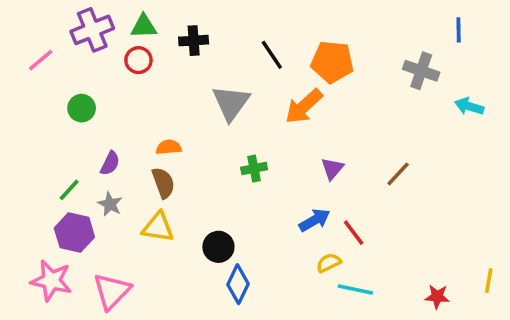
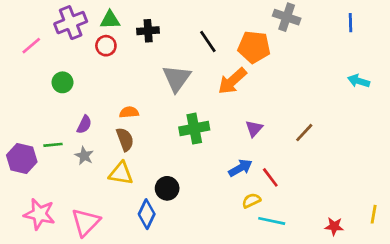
gray cross: (421, 71) -> (287, 17), moved
green cross: (254, 169) -> (194, 129), size x1.5
green line: (69, 190) -> (53, 145), turned 42
purple hexagon: (74, 233) -> (22, 158), moved
blue diamond: (238, 284) -> (147, 214), moved

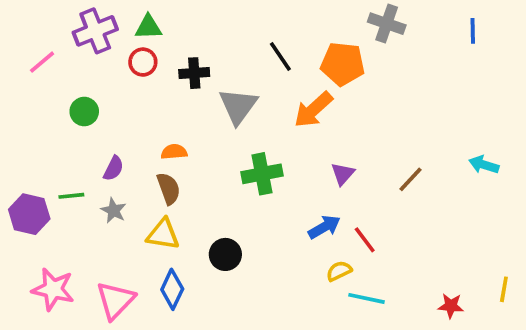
black cross: (148, 31) -> (194, 73), moved
cyan arrow: (359, 81) -> (484, 165), moved
blue diamond: (147, 214) -> (172, 289), moved

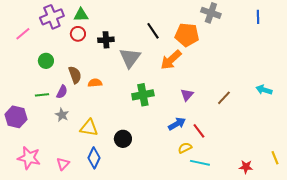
brown semicircle: (169, 188) -> (75, 75), moved
green line: (71, 196) -> (42, 95), moved
yellow line: (504, 289) -> (275, 158), turned -32
pink triangle: (115, 300) -> (63, 164), size x0.6

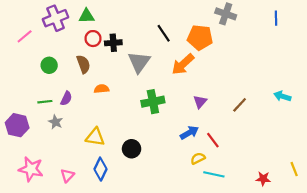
red circle: (78, 34) -> (93, 39), moved
brown semicircle: (75, 75) -> (83, 64), moved
gray star: (62, 115) -> (56, 122), moved

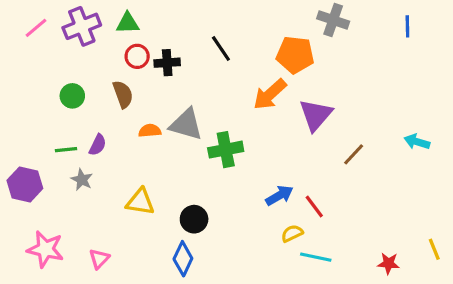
black line: (164, 33) -> (221, 48), moved
pink line: (25, 36) -> (36, 28), moved
gray triangle: (139, 62) -> (186, 124), moved, turned -50
purple triangle: (200, 102) -> (316, 115), moved, size x1.6
blue diamond: (100, 169) -> (183, 259), moved

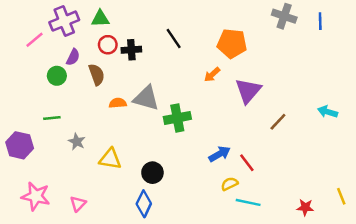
gray cross: (333, 20) -> (284, 16), moved
pink line: (36, 28) -> (34, 40), moved
orange arrow: (270, 94) -> (212, 75), size x0.6
purple semicircle: (98, 145) -> (73, 57), moved
gray star: (82, 180) -> (77, 142), moved

